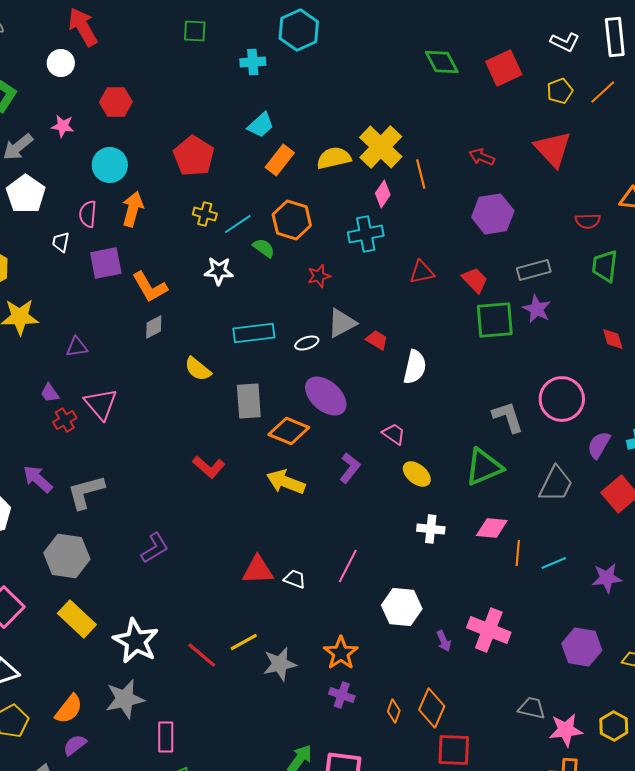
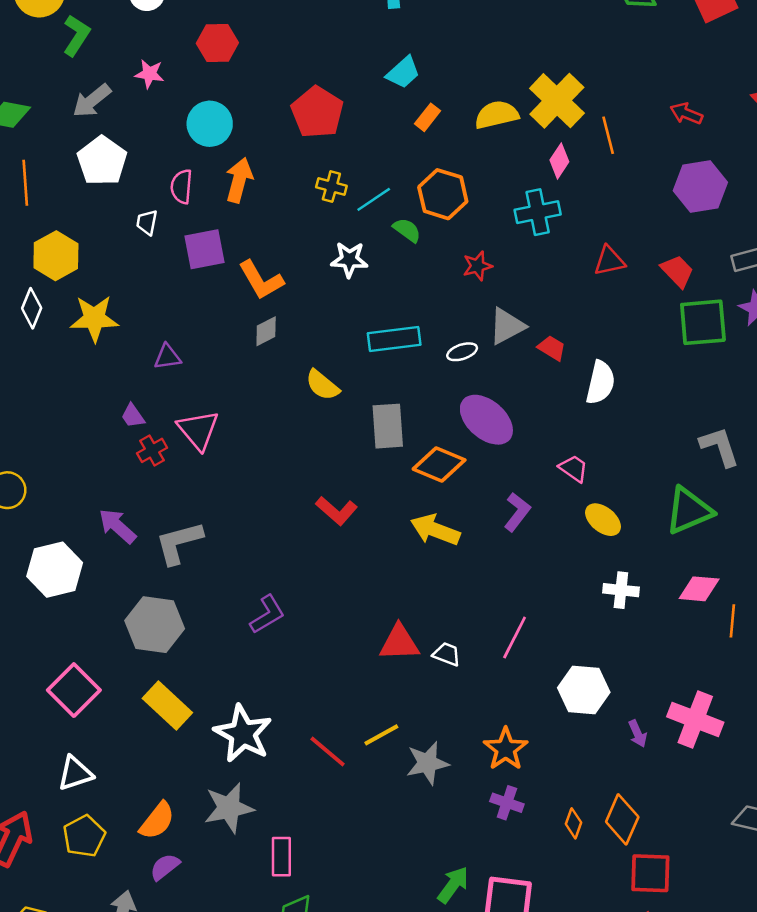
orange rectangle: (280, 160) -> (427, 117), size x0.7

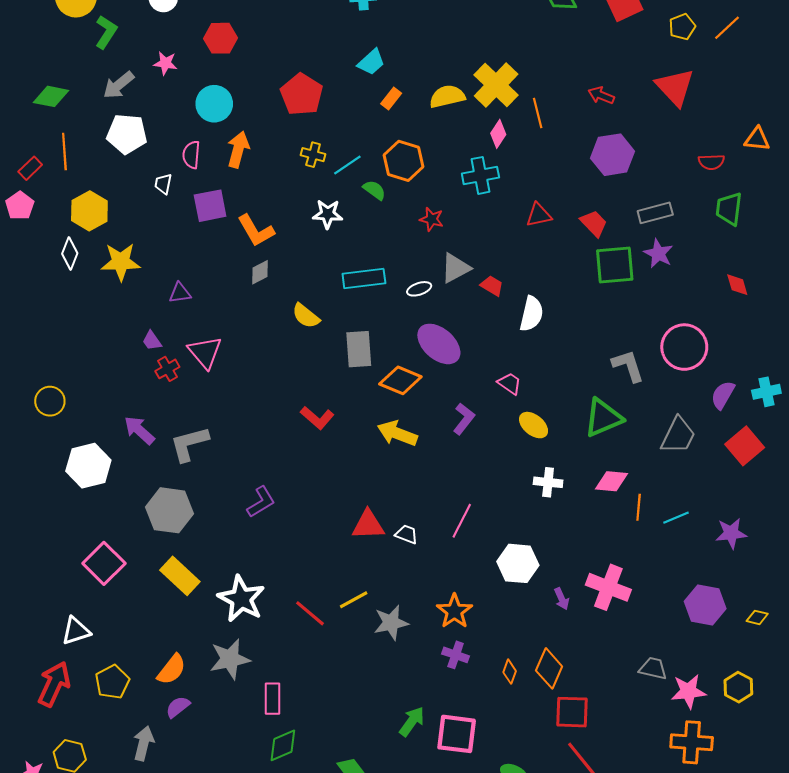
white pentagon: (102, 161) -> (127, 134), turned -30
red star: (477, 266) -> (432, 219), turned 30
white triangle: (75, 773) -> (76, 631), moved

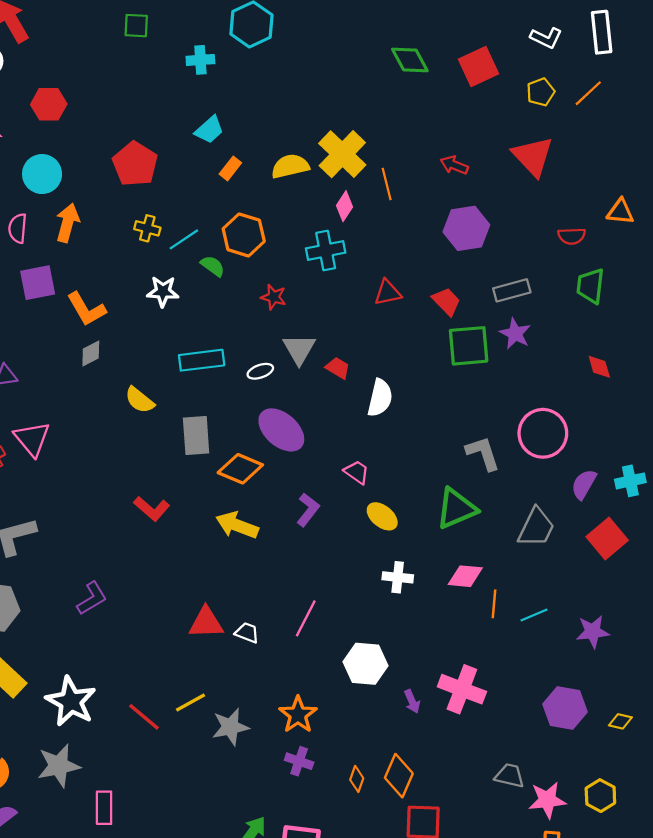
gray triangle: (456, 268) -> (299, 349), turned -32

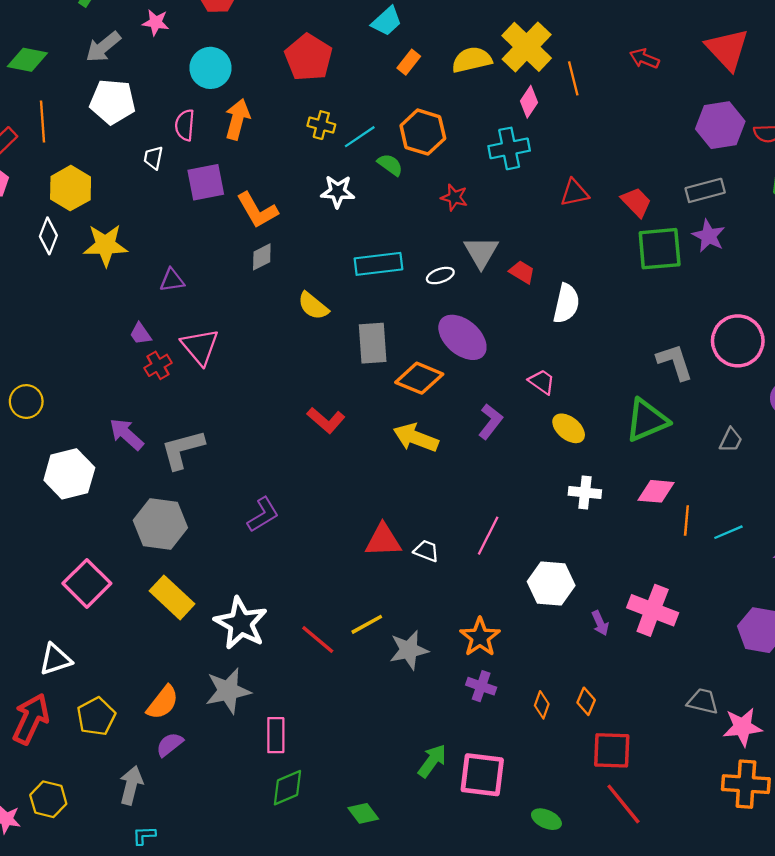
purple hexagon: (466, 228) -> (720, 125), moved
gray trapezoid: (536, 527) -> (731, 440), size x0.6
orange diamond: (399, 776) -> (586, 701), size x0.6

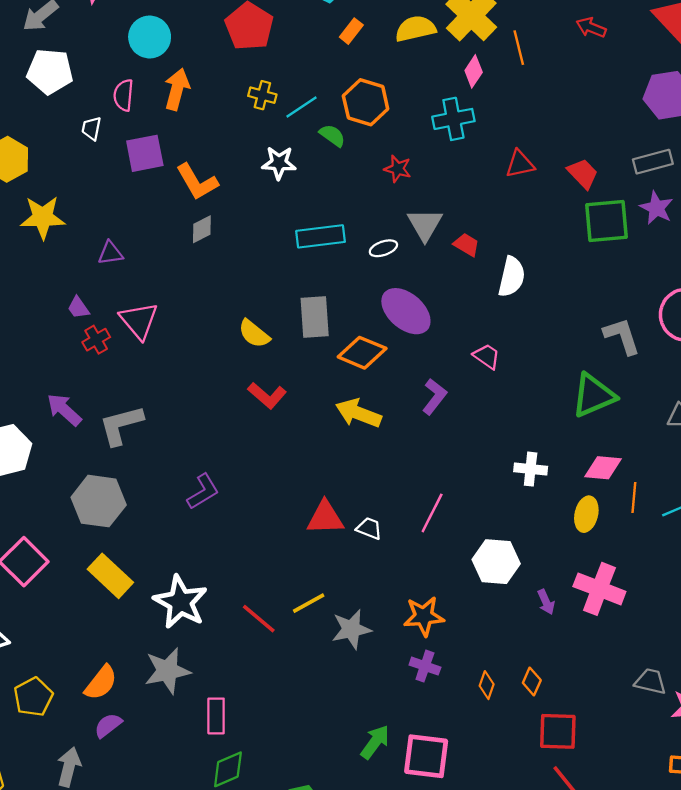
yellow semicircle: (313, 306) -> (254, 334), moved
yellow ellipse: (569, 428) -> (586, 514), moved, turned 64
orange star: (480, 637) -> (424, 616), turned 30

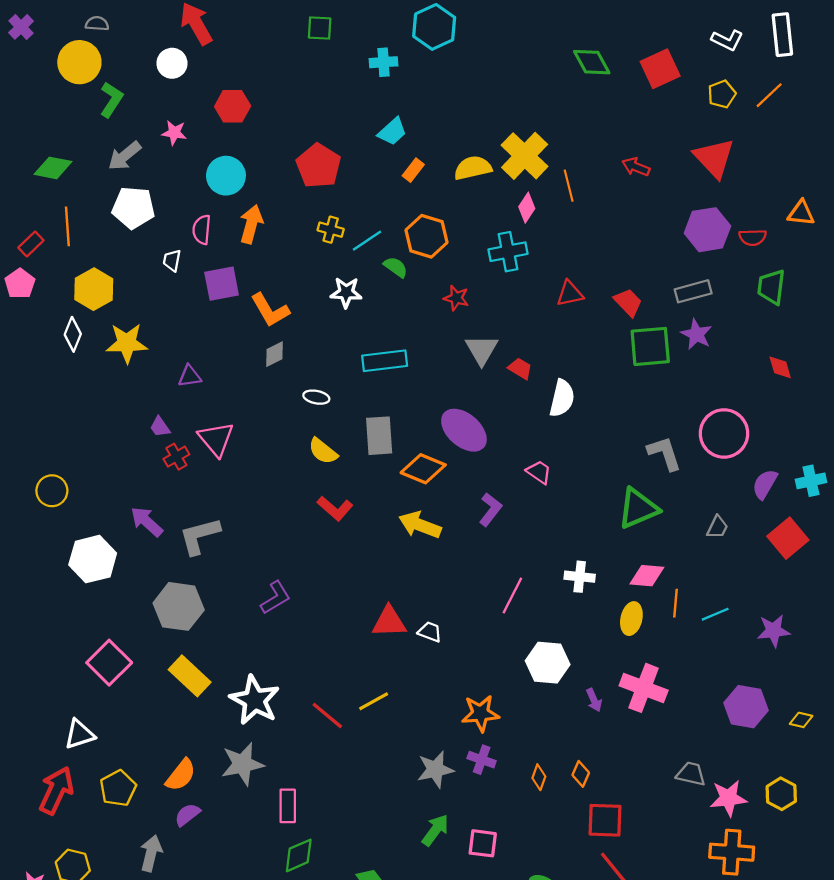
white ellipse: (383, 248) -> (316, 397), moved, turned 30
pink line: (432, 513) -> (512, 595), moved
gray star: (351, 629) -> (435, 770), moved
pink square: (426, 756) -> (483, 843), size x0.7

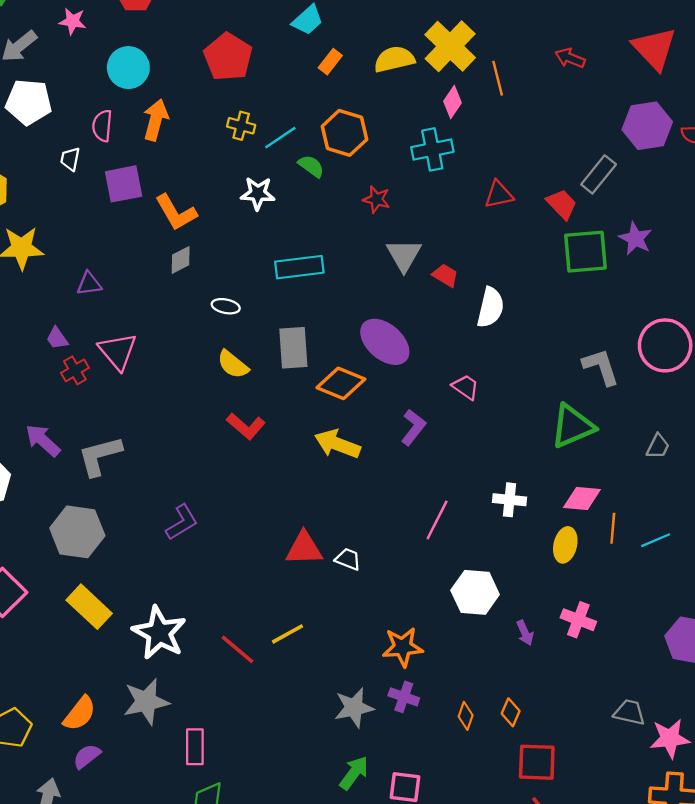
gray rectangle: (693, 291) -> (599, 174), moved, turned -36
pink cross: (644, 688) -> (578, 620), size x0.7

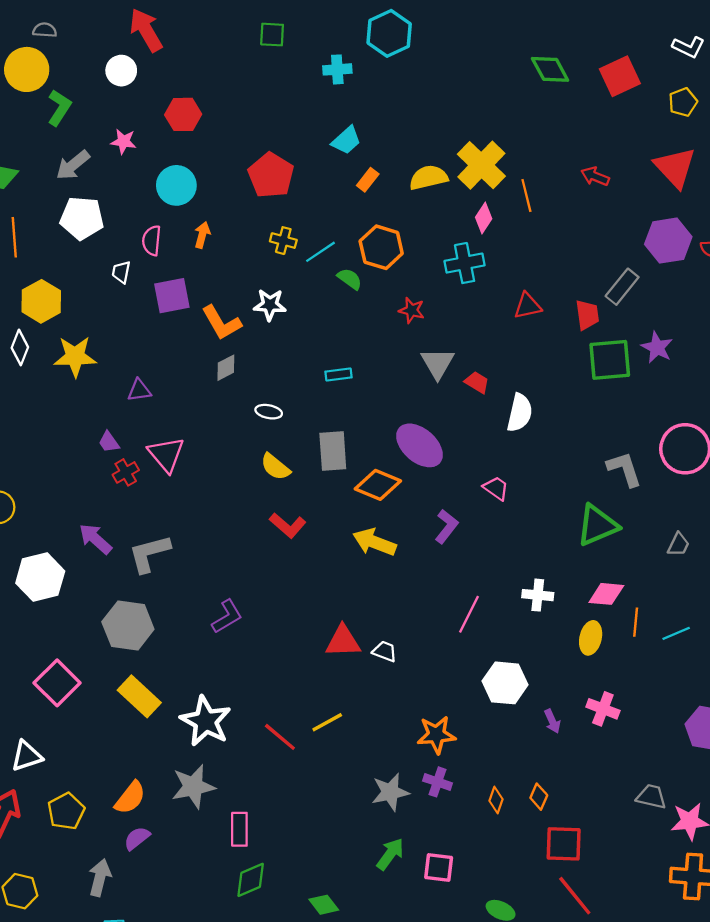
orange arrow: (156, 120) -> (202, 235), size x0.7
white star: (258, 193) -> (270, 305), moved
red trapezoid: (562, 204) -> (587, 315), turned 36
cyan rectangle: (299, 267) -> (338, 374), size x0.6

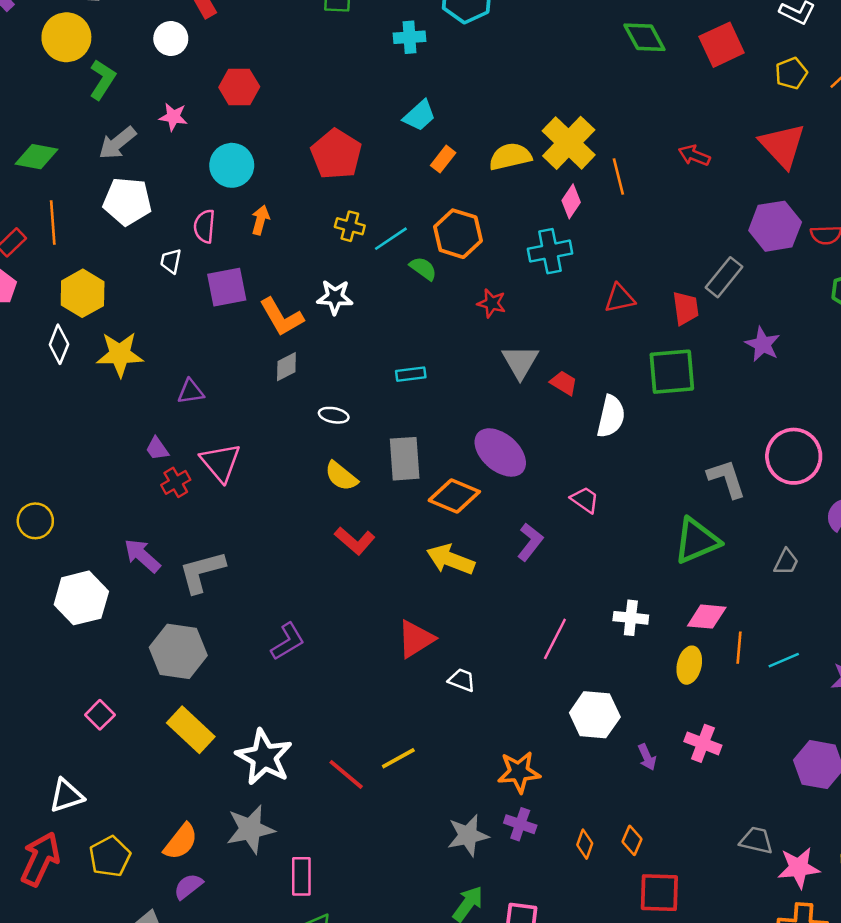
green square: (610, 360) -> (672, 372), moved
red triangle: (343, 641) -> (416, 639), moved, turned -30
pink square: (57, 683) -> (100, 715), size x0.6

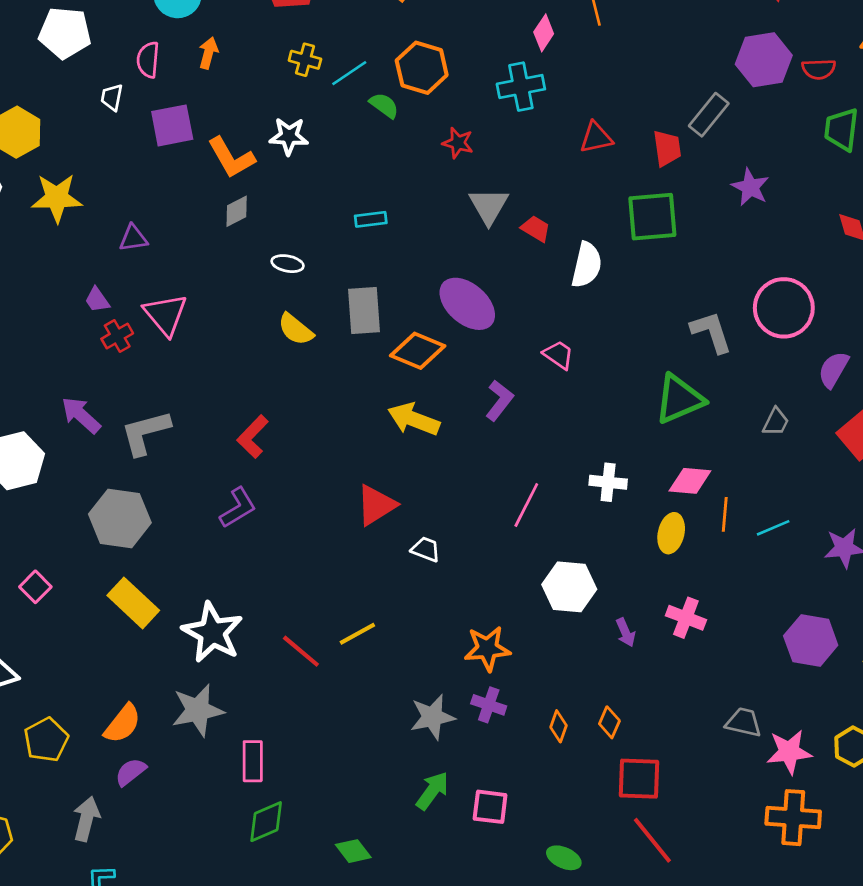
red L-shape: (355, 541) -> (253, 437), moved, turned 93

